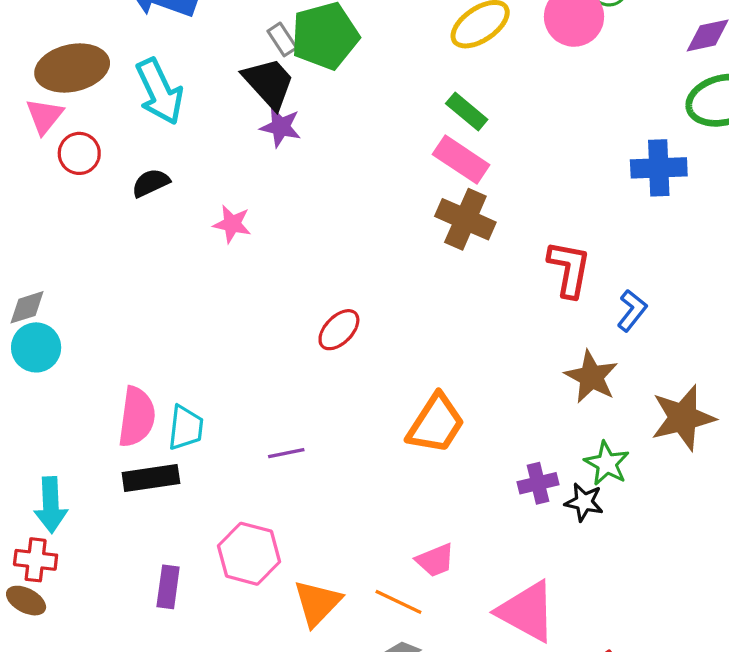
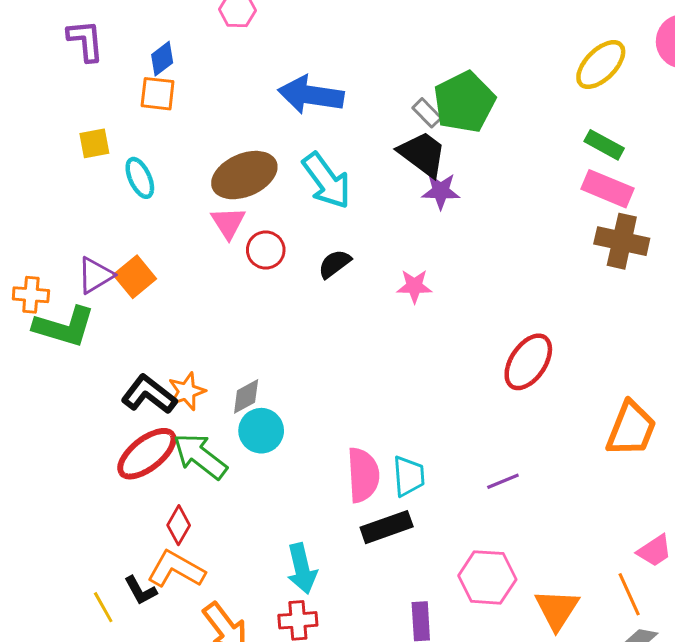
red ellipse: (339, 330) -> (528, 362), size x1.4
orange line: (398, 602) -> (629, 594), turned 51

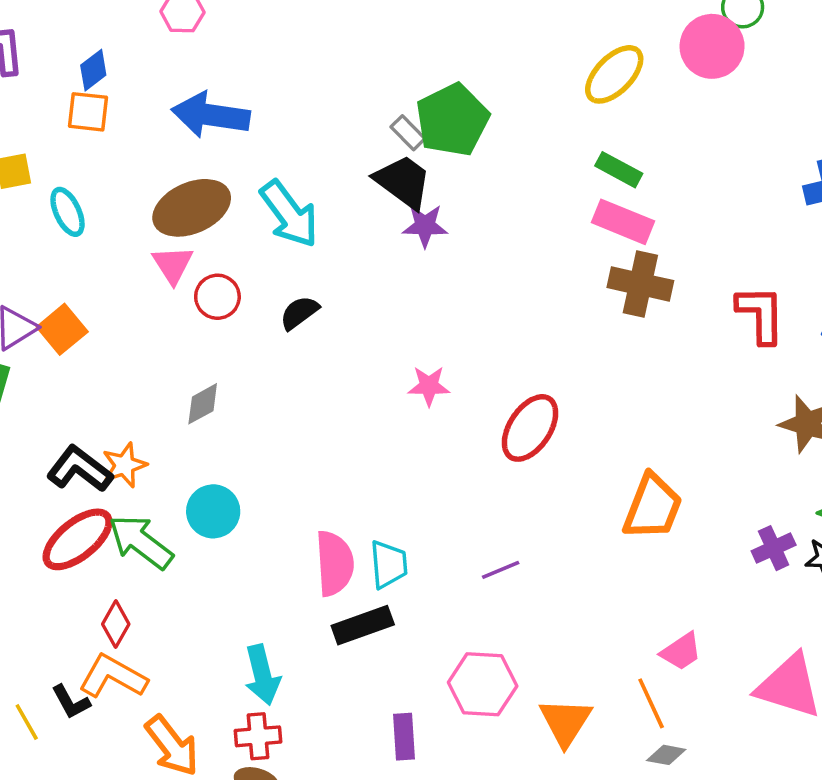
blue arrow: (311, 95) -> (211, 115), moved
pink star: (414, 286) -> (429, 386), moved
gray diamond: (246, 396) -> (203, 404), moved

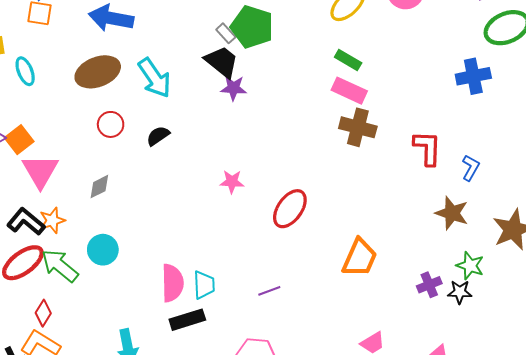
green pentagon: (452, 120) -> (252, 27), turned -30
pink triangle: (173, 265) -> (40, 171), moved, size x1.5

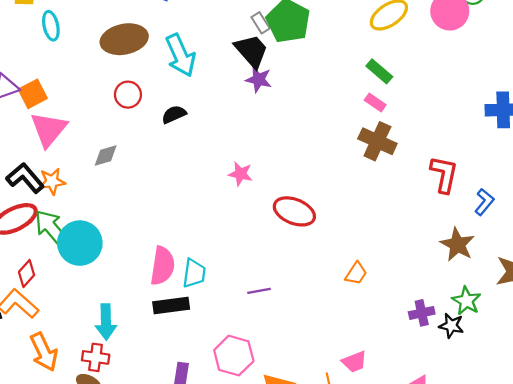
pink rectangle: (349, 91) -> (375, 102), size x0.6
red ellipse: (290, 209) -> (294, 211), turned 66
cyan circle: (103, 250) -> (80, 243), moved, size x1.4
orange trapezoid: (360, 258) -> (356, 273), size x0.6

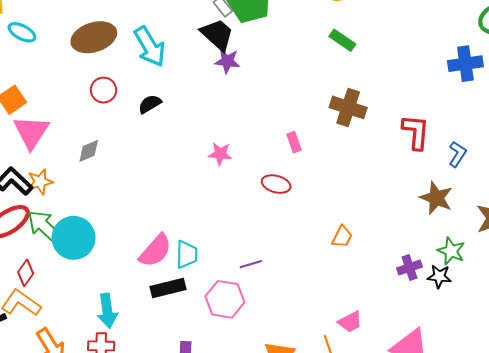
cyan ellipse: (51, 26) -> (22, 32), turned -44
pink rectangle: (375, 102) -> (294, 142), moved, turned 42
red ellipse: (294, 211) -> (276, 184), size x0.7
pink semicircle: (162, 266) -> (155, 251), turned 39
pink hexagon: (234, 356) -> (225, 299), moved

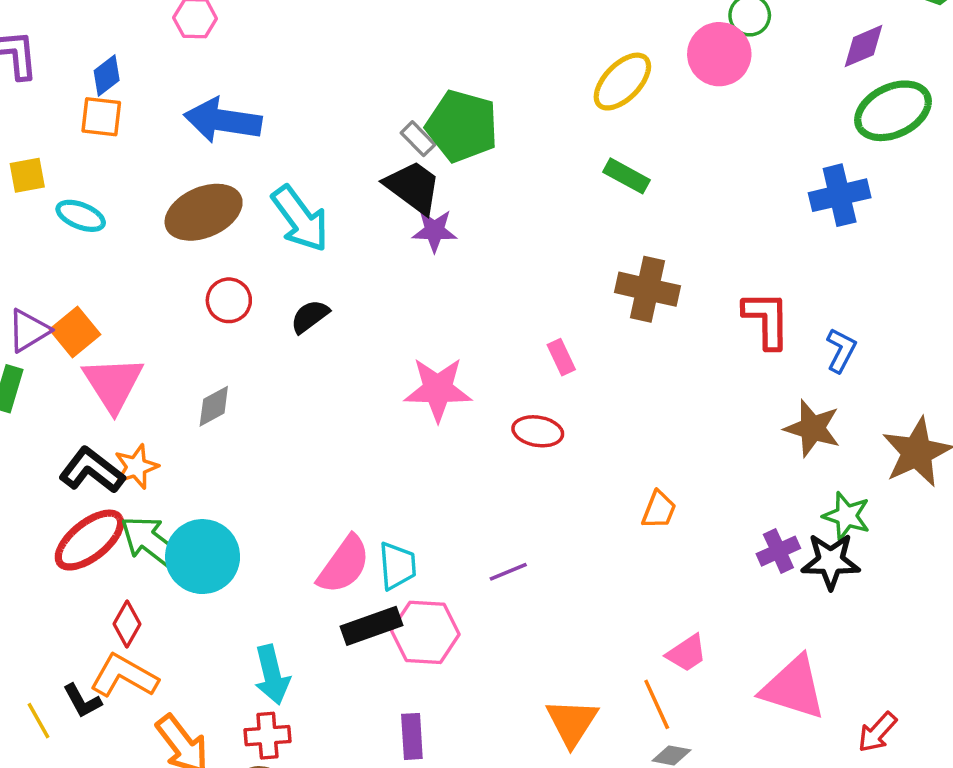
pink star: (220, 154) -> (438, 389), size x1.6
black star: (439, 276) -> (831, 561), size x1.4
pink hexagon: (225, 299) -> (425, 632), moved

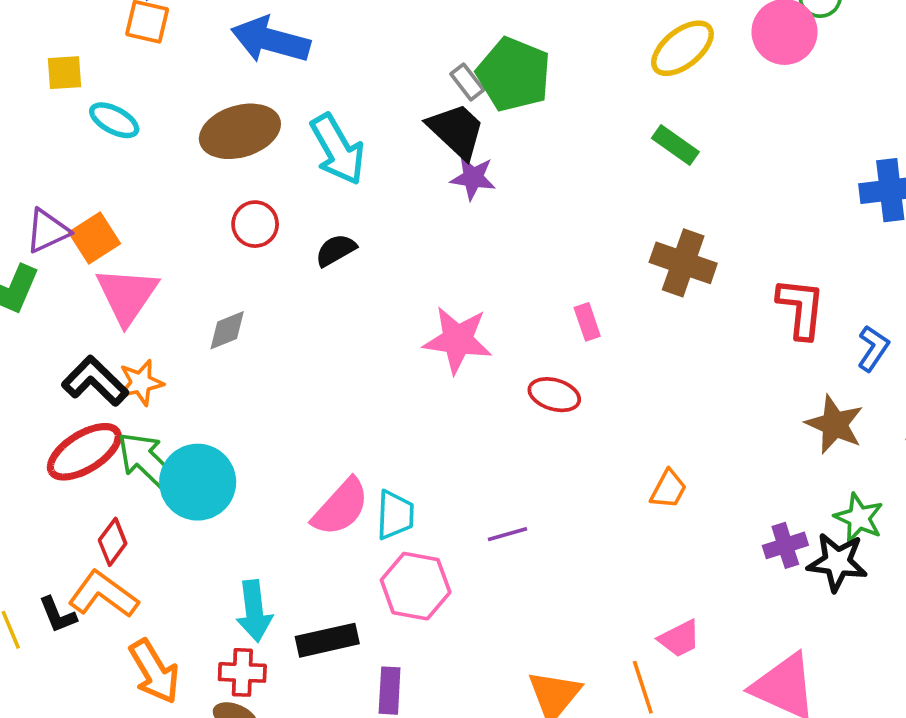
black rectangle: (371, 626) -> (327, 640), moved

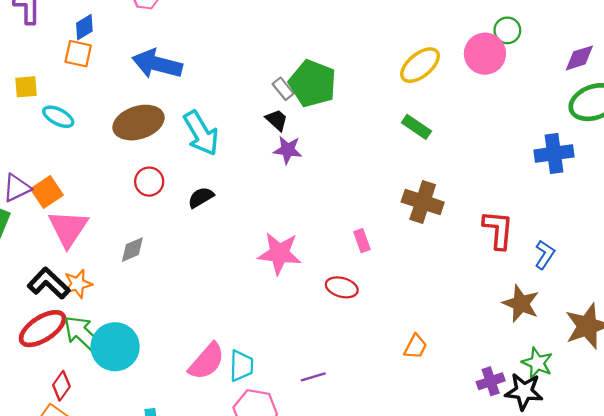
black trapezoid: (456, 131) -> (277, 120), size x0.6

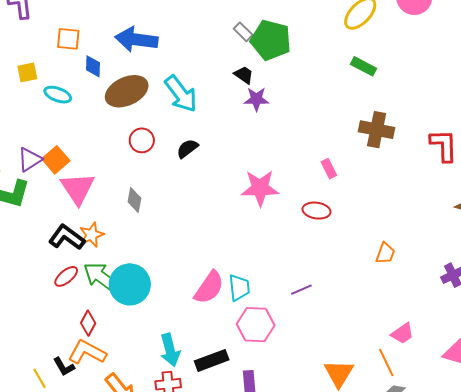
blue diamond: (84, 27) -> (93, 66), moved, turned -50
gray rectangle: (283, 89) -> (243, 32), moved
gray diamond: (132, 250) -> (134, 200), turned -50
red ellipse: (42, 329) -> (66, 276), size x0.6

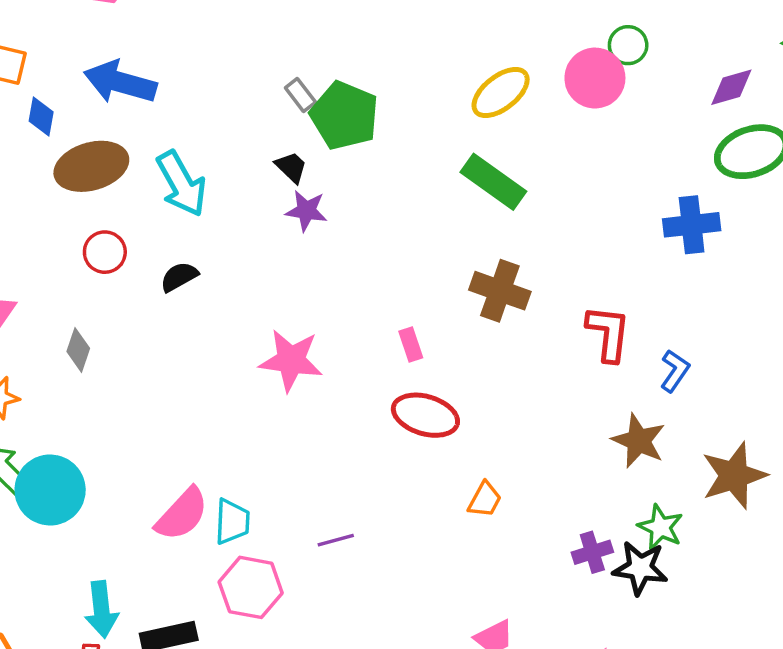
green rectangle: (364, 66) -> (493, 182), size x1.5
red ellipse: (317, 211) -> (425, 415), moved, size x1.4

